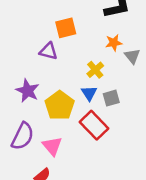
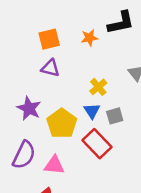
orange square: (66, 28) -> (49, 39), moved
orange star: (114, 43) -> (89, 38), moved
pink triangle: (52, 146) -> (54, 165), turned -45

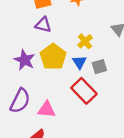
yellow pentagon: (62, 123) -> (53, 57), moved

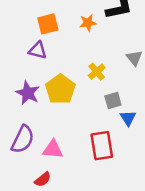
purple triangle: (43, 25) -> (38, 50), moved
blue triangle: (80, 62) -> (128, 118), moved
red rectangle: (84, 91) -> (102, 146), moved, turned 35

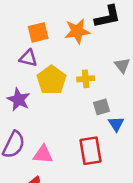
orange star: (88, 23) -> (77, 31), size x1.5
yellow cross: (97, 72) -> (86, 79), turned 35
yellow pentagon: (60, 89) -> (51, 80), moved

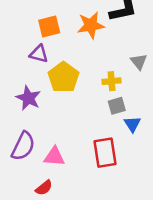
yellow cross: (86, 79) -> (112, 81), moved

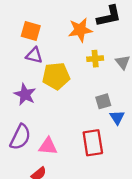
orange square: (49, 27) -> (31, 31), moved, turned 30
yellow pentagon: (63, 77) -> (56, 76), turned 30
yellow cross: (112, 81) -> (95, 59), moved

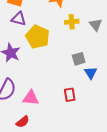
yellow pentagon: (56, 76) -> (38, 37), turned 30
red rectangle: (93, 143) -> (70, 95), size x0.6

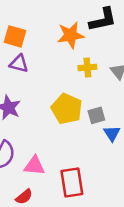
yellow pentagon: (38, 37) -> (67, 109), moved
red rectangle: (70, 95) -> (72, 183), moved, size x1.6

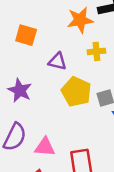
orange square: (15, 36) -> (26, 35), moved
purple triangle: (19, 64) -> (57, 62), moved

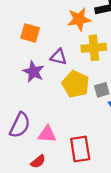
yellow cross: (96, 51) -> (94, 48), size x1.5
purple star: (20, 90) -> (34, 72), moved

